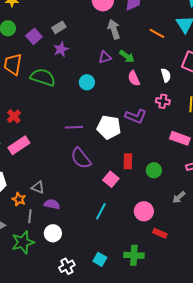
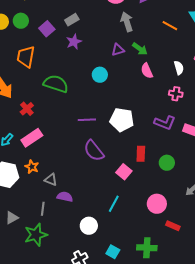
green semicircle: (43, 77) -> (56, 84), moved
purple L-shape: (136, 116) -> (165, 123), moved
orange star: (19, 199) -> (32, 167), moved
white circle: (53, 233) -> (89, 226), moved

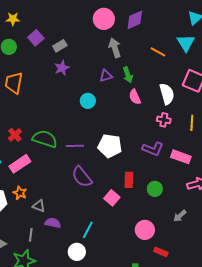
purple square: (47, 29) -> (36, 38), moved
green arrow: (140, 49) -> (128, 75), turned 35
white semicircle: (179, 68) -> (167, 94), size x1.5
green semicircle: (56, 84) -> (45, 139), moved
cyan line: (114, 204) -> (88, 230), moved

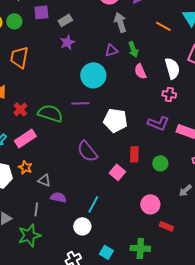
purple square: (36, 38) -> (41, 12), turned 35
cyan circle: (88, 101) -> (93, 75), size x1.6
purple line: (75, 146) -> (80, 103), moved

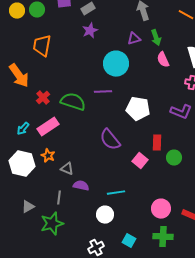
green circle: (160, 163) -> (174, 158), moved
cyan line: (93, 204) -> (116, 193), turned 54
pink circle: (150, 204) -> (161, 209), moved

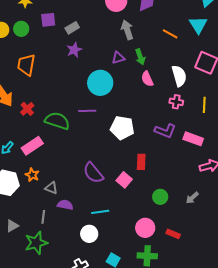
red cross: (43, 98) -> (27, 109), moved
purple semicircle: (110, 140) -> (93, 173), moved
green circle: (174, 158) -> (160, 197), moved

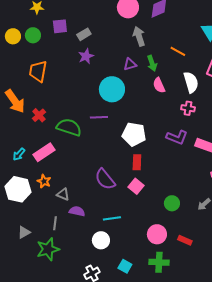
orange line: (170, 34) -> (178, 51), moved
red rectangle: (141, 162) -> (137, 162), moved

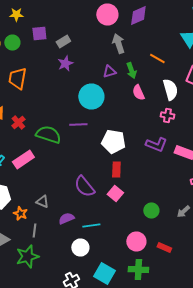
orange star: (44, 181) -> (20, 214), moved
purple semicircle: (77, 211) -> (66, 218), moved, turned -35
cyan square: (125, 266) -> (104, 274), size x1.5

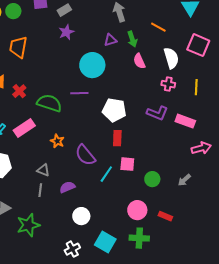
pink square: (115, 194) -> (127, 164), moved, turned -35
orange star: (20, 214) -> (57, 141), moved
cyan line: (91, 226) -> (106, 174), moved, turned -48
gray line: (34, 230) -> (40, 190), moved

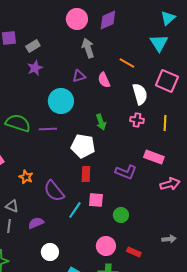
green arrow: (132, 39) -> (101, 122), moved
pink semicircle: (139, 61) -> (104, 80), moved
green semicircle: (49, 103) -> (18, 123), moved
purple L-shape: (157, 113) -> (126, 172), moved
gray arrow: (184, 180) -> (169, 239), moved, turned -144

